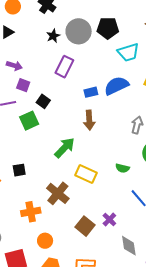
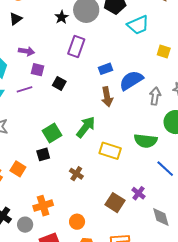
blue semicircle: (116, 86) -> (131, 80), moved
green square: (29, 121) -> (52, 133), moved
green semicircle: (122, 168) -> (146, 141), size x1.6
brown cross: (58, 193) -> (76, 174), moved, size x0.6
orange cross: (31, 212) -> (43, 206), moved

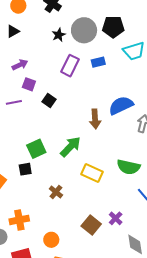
purple arrow: (26, 51) -> (20, 65), turned -42
blue rectangle: (106, 69) -> (98, 62), moved

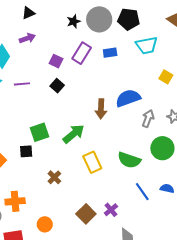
purple arrow: (20, 65) -> (27, 38), moved
purple square: (29, 84) -> (56, 61), moved
yellow rectangle: (92, 173) -> (92, 162), turned 35

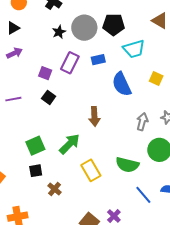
blue semicircle: (128, 98) -> (122, 84), moved, turned -90
black square: (26, 151) -> (36, 171), moved

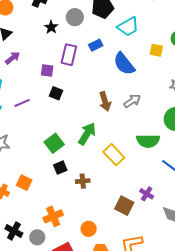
gray circle: (84, 28) -> (75, 17), size x0.7
gray arrow: (142, 122) -> (132, 101), moved, turned 54
brown cross: (55, 189) -> (83, 181), turned -32

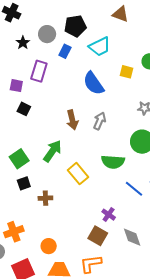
blue rectangle: (96, 45) -> (65, 51), moved, turned -40
gray arrow: (132, 101) -> (100, 121), turned -36
brown square: (124, 206) -> (98, 236), moved

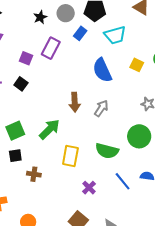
black square: (24, 109) -> (21, 84), moved
yellow rectangle: (78, 174) -> (70, 156), turned 40
purple cross: (109, 215) -> (89, 188), moved

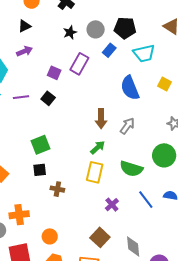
green arrow: (49, 129) -> (98, 148), moved, size x0.7

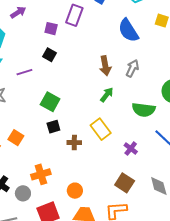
purple line: (21, 97) -> (24, 72), moved
green square: (41, 145) -> (50, 102), turned -30
yellow rectangle: (95, 172) -> (101, 129), moved, turned -40

